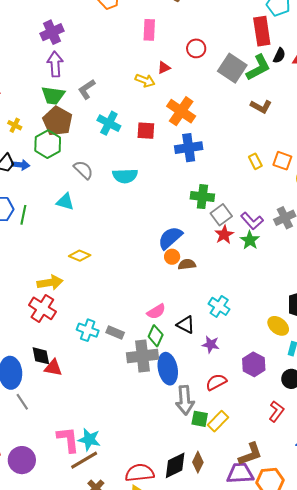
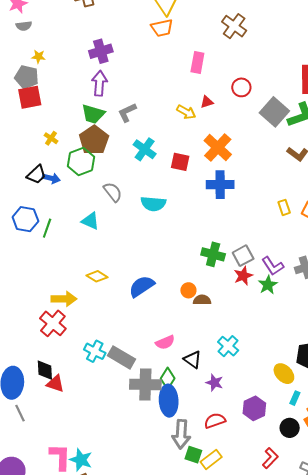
green cross: (202, 197) -> (213, 254), moved
blue semicircle: (170, 238) -> (142, 286), moved
gray rectangle: (115, 333) -> (121, 357), size x1.5
green diamond: (156, 336) -> (168, 378), moved

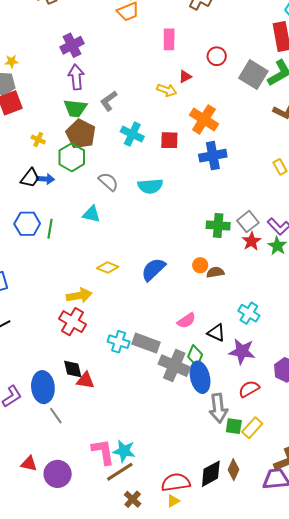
purple star: (214, 383) -> (242, 351), size x1.5
gray cross: (145, 385) -> (174, 366), turned 32

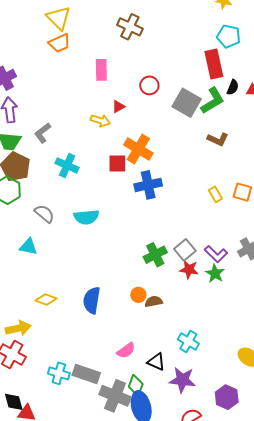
red square: (169, 140) -> (117, 163), moved
green cross: (218, 226) -> (155, 255), turned -30
red star: (251, 241) -> (189, 269), turned -30
blue semicircle: (153, 269) -> (92, 300), turned -36

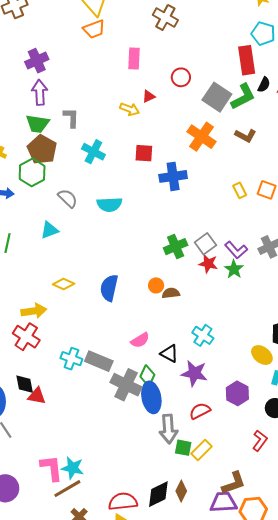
gray L-shape: (43, 133) -> (71, 118), turned 125
orange cross: (138, 149) -> (202, 137), moved
cyan triangle: (28, 247) -> (49, 230), turned -36

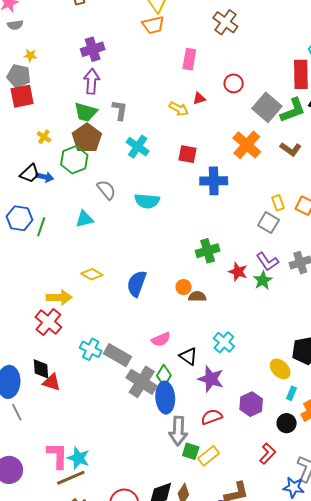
gray square: (205, 244) -> (268, 223), moved, turned -30

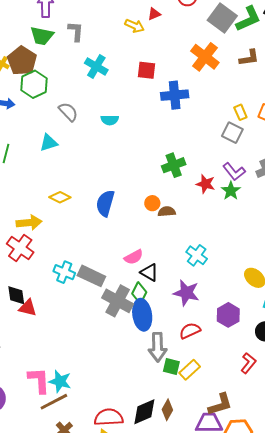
brown pentagon: (87, 138) -> (22, 61), moved
brown L-shape: (291, 149) -> (249, 58), turned -40
cyan semicircle: (147, 201) -> (110, 120), size x0.7
black triangle: (188, 356) -> (149, 272), moved

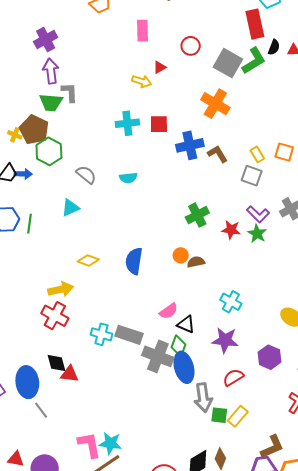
gray L-shape: (76, 31) -> (70, 92), moved
brown L-shape: (249, 58) -> (218, 154), moved, turned -105
cyan cross: (96, 67) -> (127, 123), moved, turned -30

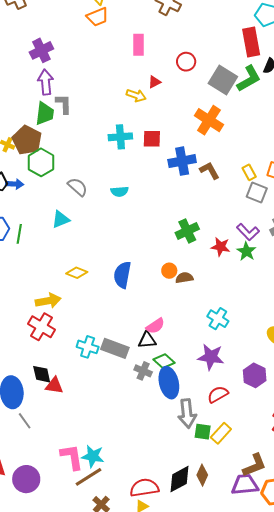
green trapezoid: (51, 102) -> (45, 114), turned -90
gray square: (252, 176) -> (257, 193), moved
black triangle: (186, 324) -> (147, 340), moved, turned -30
green diamond: (178, 346) -> (164, 361), turned -70
gray cross: (158, 356) -> (143, 371), size x0.6

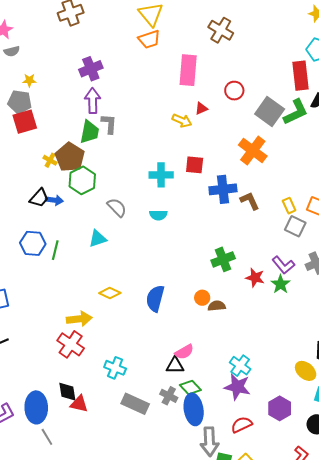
pink rectangle: (139, 45) -> (188, 70), size x1.4
cyan cross: (120, 137) -> (161, 175), moved
cyan cross: (218, 319) -> (240, 366), moved
gray rectangle: (115, 348) -> (135, 404), moved

